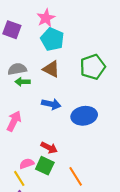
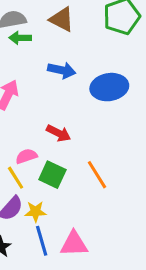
green square: (45, 166) -> (52, 175), moved

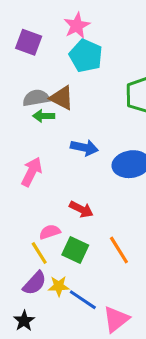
brown triangle: (62, 19) -> (62, 98), moved
blue line: (42, 241) -> (83, 300), moved, turned -40
pink triangle: (74, 244) -> (116, 319), moved, turned -36

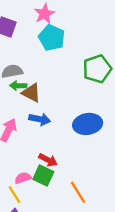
brown triangle: (62, 98) -> (31, 93), moved
blue arrow: (84, 148) -> (40, 119), moved
green square: (75, 250) -> (43, 175), moved

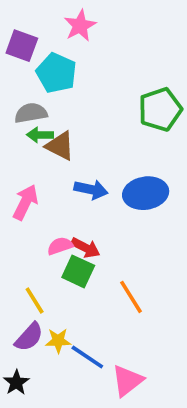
cyan pentagon: (52, 38) -> (56, 73), moved
blue arrow: (40, 119) -> (91, 190), moved
pink semicircle: (23, 178) -> (60, 246), moved

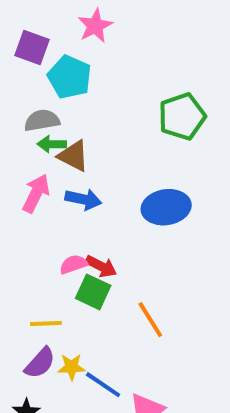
blue arrow: (91, 190) -> (83, 199), moved
pink arrow: (25, 202) -> (36, 193), moved
yellow line: (35, 301) -> (46, 324), turned -60

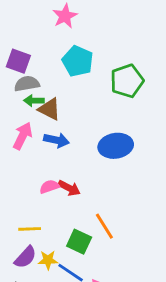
purple square: (32, 47) -> (18, 61), moved
cyan pentagon: (70, 77) -> (78, 61), moved
green square: (93, 292) -> (79, 242), moved

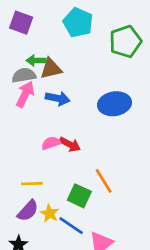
gray semicircle: (27, 84) -> (24, 75), moved
brown triangle: (49, 109) -> (51, 69), turned -40
yellow star: (48, 260) -> (50, 213), turned 30

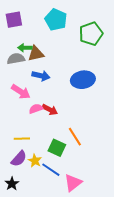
purple square: (21, 23) -> (14, 20), turned -30
pink arrow: (25, 94) -> (21, 92), moved, turned 96

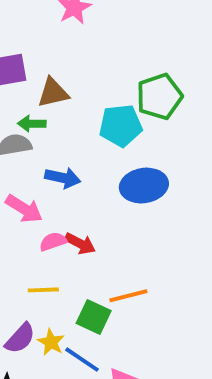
cyan pentagon: (56, 20) -> (121, 126), moved, turned -30
brown triangle: (36, 54) -> (53, 93), moved
orange line: (75, 137) -> (128, 296), turned -72
yellow line: (22, 139) -> (43, 290), moved

